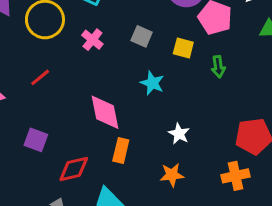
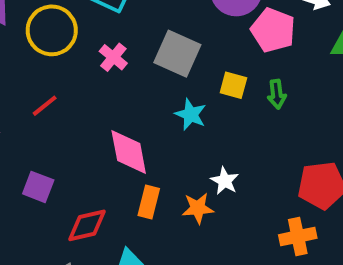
gray square: (142, 36) -> (177, 54), size x1.6
yellow square: (183, 48) -> (233, 85), moved
orange star: (172, 175) -> (198, 208), moved

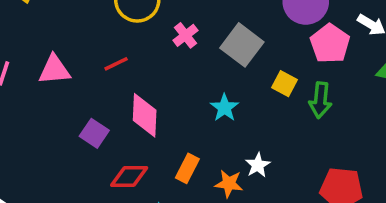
green arrow: (277, 94) -> (320, 100), size x1.4
cyan star: (191, 114) -> (224, 108), moved
pink diamond: (129, 152) -> (145, 115), moved

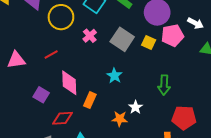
pink pentagon: (330, 44) -> (172, 35), turned 30
yellow square: (284, 84) -> (149, 43), moved
green arrow: (320, 100) -> (164, 85), moved
orange rectangle: (187, 168) -> (90, 100), moved

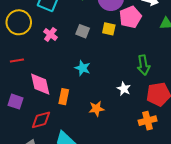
gray square: (122, 39) -> (83, 31), size x0.6
red line: (51, 54) -> (17, 60), turned 32
green arrow: (164, 85) -> (143, 65), moved
white star: (135, 107) -> (124, 89), moved

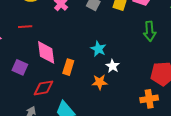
green arrow: (143, 65) -> (150, 31), moved
cyan star: (83, 68) -> (98, 49), moved
white star: (124, 89) -> (113, 66), moved

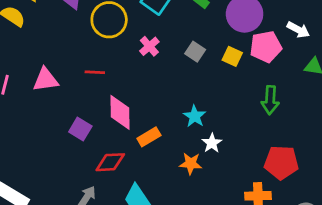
orange rectangle: (68, 67) -> (149, 137), turned 35

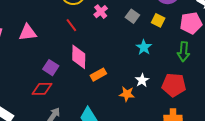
pink pentagon: (266, 47) -> (191, 23), moved
red line: (95, 72) -> (71, 25), moved, turned 48
cyan star: (195, 116) -> (144, 47), moved
red diamond: (110, 162) -> (42, 89), moved
red pentagon: (281, 163) -> (174, 85), moved

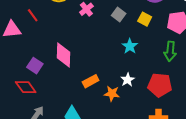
red line: (71, 25) -> (33, 15), moved
orange rectangle: (98, 75) -> (91, 81), moved
red diamond: (42, 89) -> (26, 87), turned 55

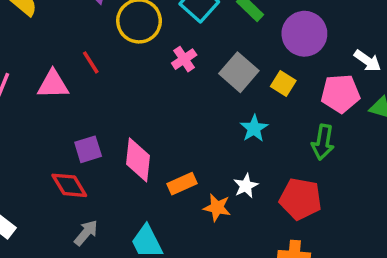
gray square: (119, 14) -> (239, 72), size x1.5
pink diamond: (64, 55) -> (138, 160), moved
purple square: (35, 66) -> (88, 149), turned 35

